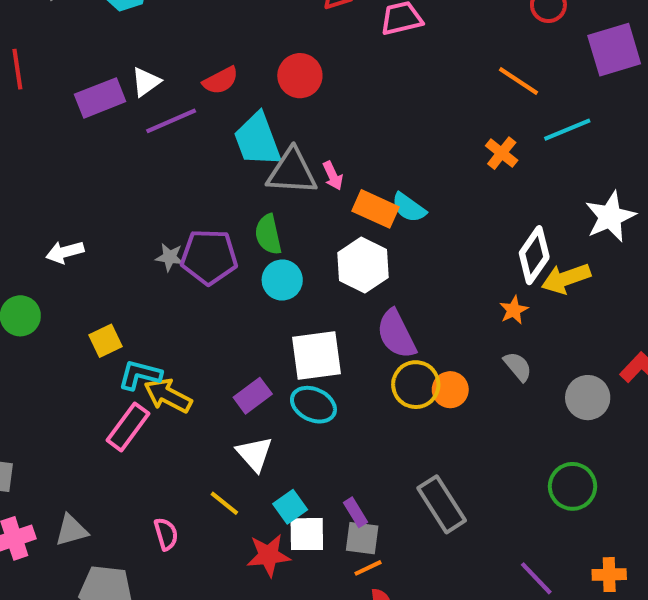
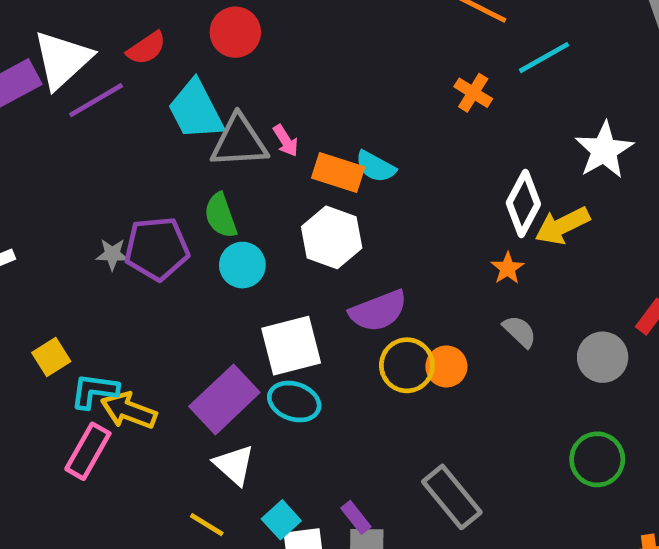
white triangle: (146, 82) -> (62, 60), size x1.8
purple semicircle: (396, 334) -> (378, 311), turned -78
purple rectangle: (253, 396) -> (224, 399), size x1.6

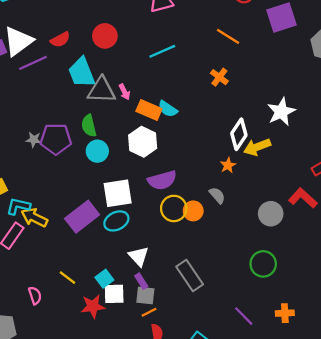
cyan line: (544, 58) -> (162, 51), moved
gray semicircle: (520, 331) -> (217, 195), moved
cyan ellipse: (294, 402) -> (116, 221), turned -50
white triangle: (234, 465) -> (139, 256), moved

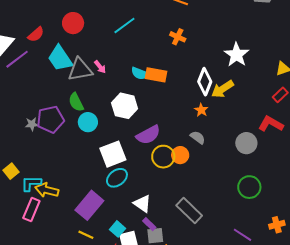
orange rectangle: (149, 110) -> (156, 75), moved
purple rectangle: (82, 217) -> (89, 205), moved

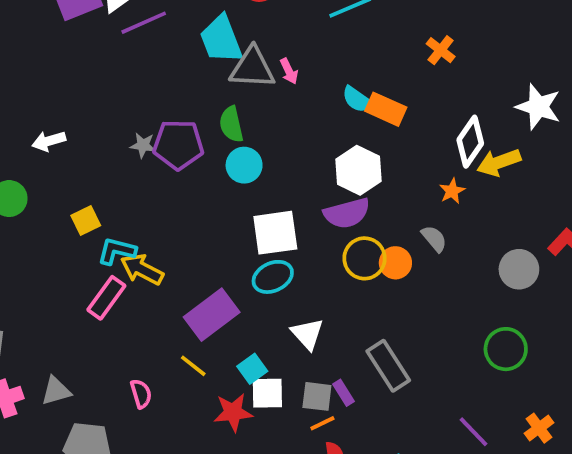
white star: (236, 55) -> (538, 107), turned -30
white hexagon: (125, 106) -> (358, 170), moved
purple rectangle: (149, 224) -> (344, 393), moved
orange cross: (277, 225) -> (539, 428), turned -35

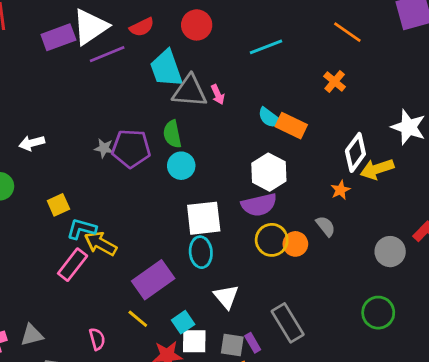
cyan ellipse: (273, 277) -> (201, 252), turned -72

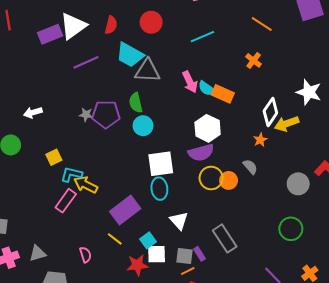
red semicircle: (142, 27) -> (111, 25), turned -48
purple line: (107, 54) -> (86, 62), moved
cyan trapezoid: (166, 69) -> (130, 55), turned -40
pink arrow: (218, 95) -> (190, 82), moved, size x1.5

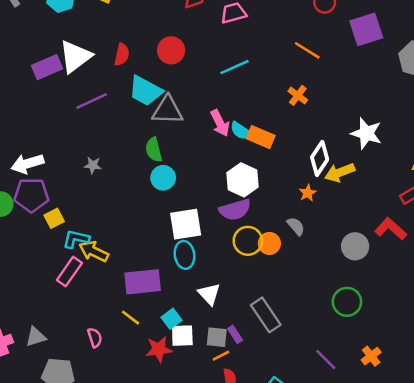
white arrow: (33, 113) -> (27, 164), size x1.4
purple pentagon: (106, 114) -> (31, 195), moved
purple rectangle: (125, 210) -> (143, 282), turned 32

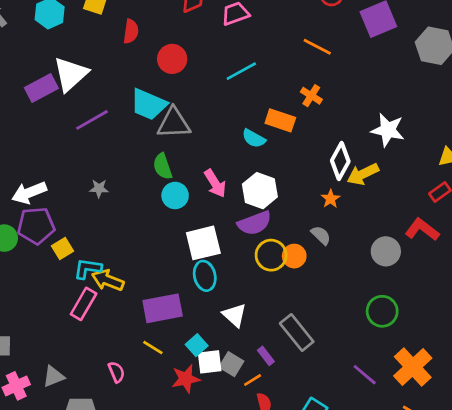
red semicircle: (122, 55) -> (131, 31), moved
pink arrow: (220, 123) -> (215, 183), moved
orange rectangle: (261, 137) -> (280, 120), moved
gray square: (217, 337) -> (231, 364), moved, turned 30
orange cross: (371, 356) -> (413, 367), size x1.8

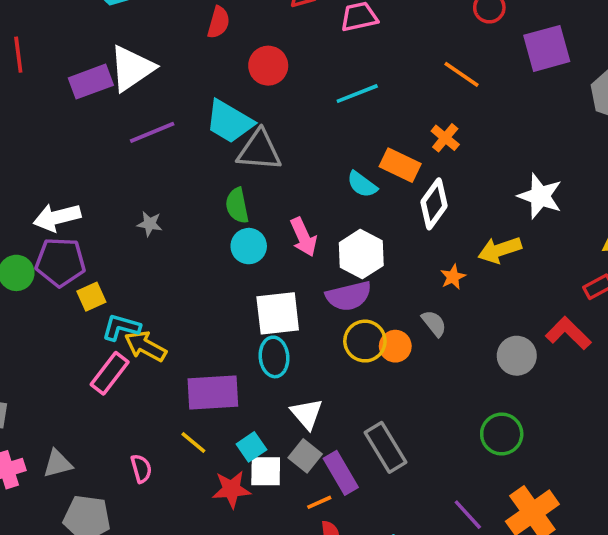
white diamond: (340, 161) -> (434, 204), moved
purple rectangle: (266, 356) -> (341, 473), size x1.6
gray square: (231, 364) -> (305, 456), moved

